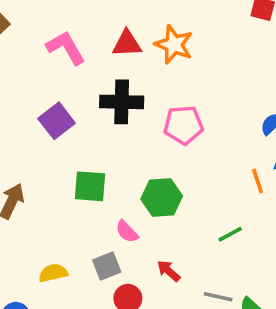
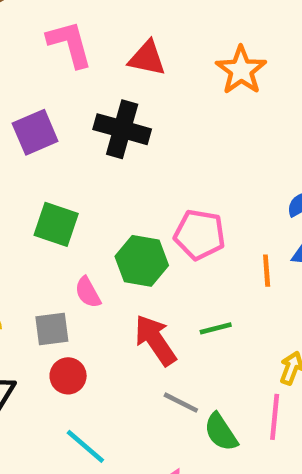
orange star: (174, 44) -> (241, 70), moved
pink pentagon: (183, 125) -> (200, 235), moved
red arrow: (169, 271) -> (155, 340), moved, size x1.6

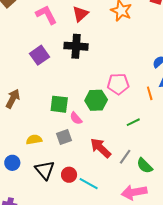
red triangle: (147, 58) -> (80, 14), turned -42
green square: (56, 224) -> (59, 104), moved
red arrow: (155, 340) -> (101, 148), moved
red circle: (68, 376) -> (69, 175), moved
gray line: (181, 403) -> (125, 157), turned -70

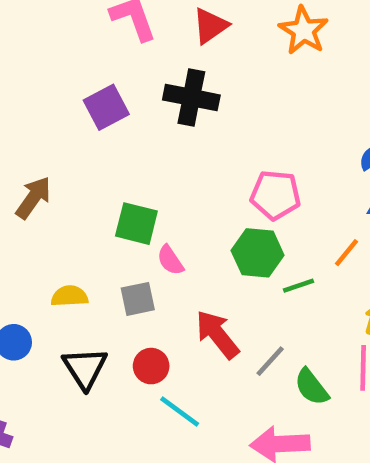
orange line: (150, 93) -> (347, 253), moved, turned 48
green hexagon: (96, 100) -> (258, 253), moved
red circle: (69, 175) -> (151, 366), moved

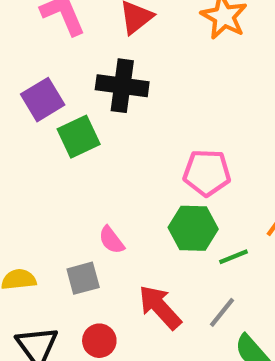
green square: (136, 224) -> (79, 137), moved, turned -36
gray line: (270, 361) -> (222, 312), moved

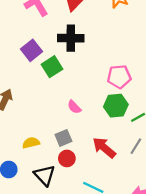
pink semicircle: (111, 240) -> (74, 107), moved
red circle: (99, 341) -> (67, 158), moved

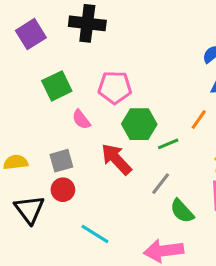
green square: (52, 67) -> (57, 86), moved
pink pentagon: (119, 77) -> (115, 87), moved
red arrow: (104, 148) -> (116, 159), moved

